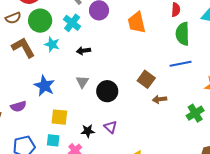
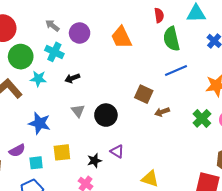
cyan square: (53, 140) -> (36, 163), moved

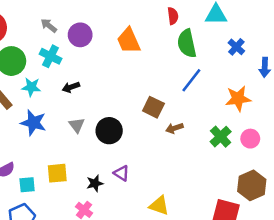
blue line: (176, 70) -> (191, 80), turned -30
blue star: (40, 123) -> (33, 123), moved

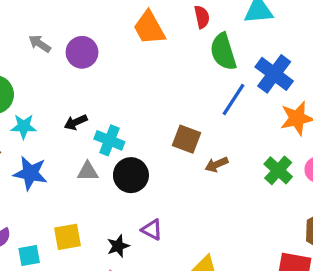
orange trapezoid: (129, 41) -> (149, 28), moved
blue cross: (236, 47) -> (274, 74), moved, size x1.6
cyan cross: (51, 56) -> (109, 140), moved
gray triangle: (77, 125) -> (88, 171), turned -49

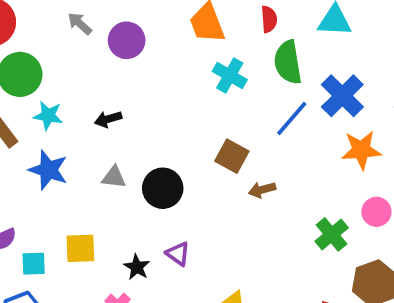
cyan cross: (109, 140) -> (230, 76), moved
green cross: (278, 170) -> (332, 234), moved
black star: (118, 246) -> (137, 267), turned -30

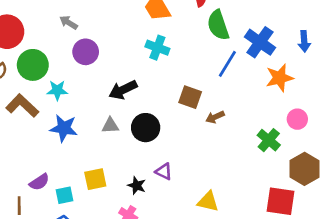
purple circle: (127, 40) -> (86, 52), moved
cyan cross: (230, 76) -> (157, 48), moved
black arrow: (108, 119) -> (123, 90), moved, size x1.5

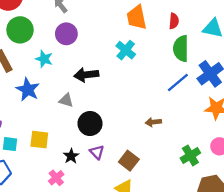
cyan star: (57, 90) -> (44, 59), moved
brown square: (190, 97) -> (129, 161), moved
black circle: (146, 128) -> (90, 124), moved

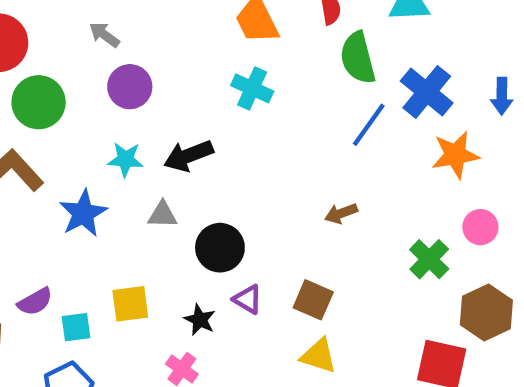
cyan star: (44, 59) -> (125, 159), moved
blue star: (28, 90) -> (83, 213), turned 30

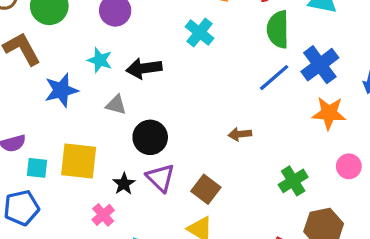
pink circle: (480, 227) -> (349, 166), moved
purple triangle: (248, 299) -> (161, 178), size x1.4
yellow square: (130, 304) -> (79, 161), size x1.4

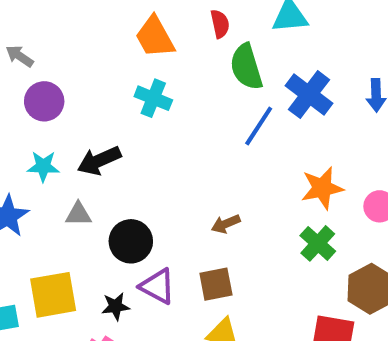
orange star: (329, 113) -> (322, 188), moved
brown arrow: (240, 134) -> (226, 224), moved
black star: (124, 184) -> (116, 306), turned -30
brown square: (206, 189) -> (216, 284), turned -32

